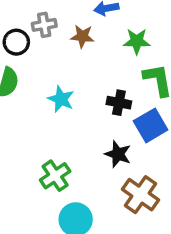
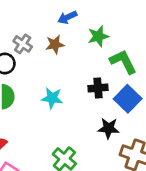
gray cross: (44, 25) -> (23, 44), turned -30

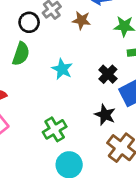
black cross: (98, 88) -> (108, 74), turned 30

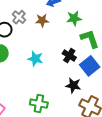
green cross: (55, 129) -> (39, 104), turned -36

